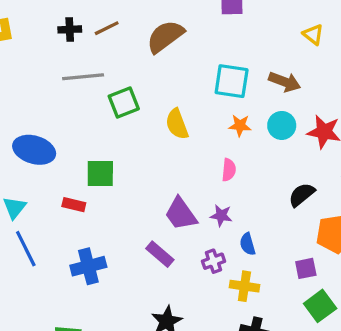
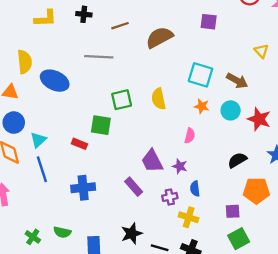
black cross: (70, 29) -> (84, 14), moved
green square: (124, 102) -> (122, 100), moved
blue ellipse: (34, 150) -> (55, 81), moved

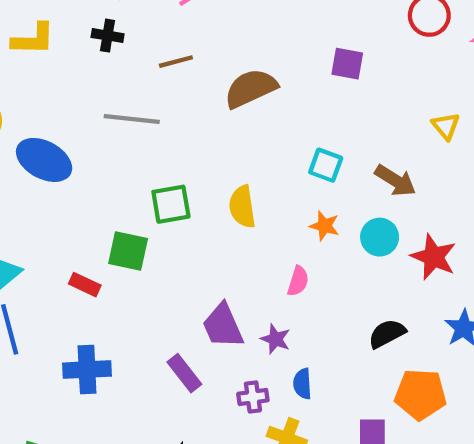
cyan square: (201, 75) -> (326, 165), size x0.7

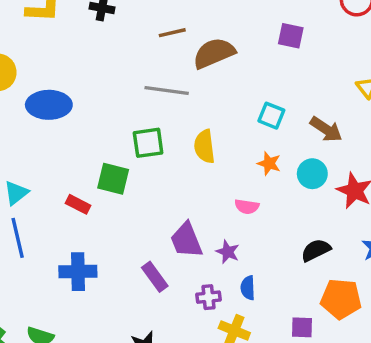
brown line: (176, 62) -> (172, 33), moved
gray line: (132, 119) -> (167, 91), moved
blue ellipse: (44, 160) -> (49, 105), turned -30
pink semicircle: (298, 281) -> (247, 207), turned 80

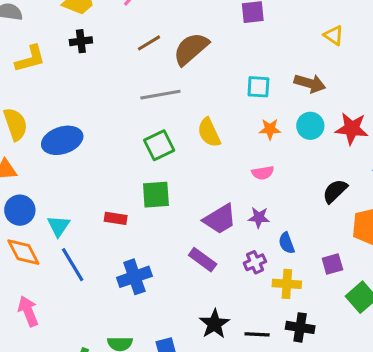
green square: (113, 179) -> (156, 195), moved
purple trapezoid: (186, 240) -> (220, 219), turned -81
purple square: (302, 327) -> (332, 264), moved

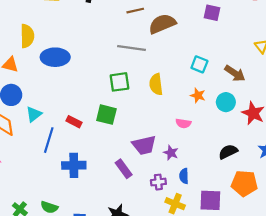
purple square: (332, 264) -> (210, 200), size x1.5
blue line: (73, 265) -> (49, 140), moved, turned 30

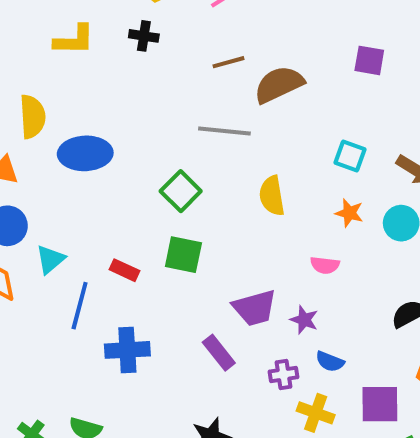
green square: (119, 82) -> (181, 191), moved, turned -35
blue semicircle: (184, 176) -> (330, 362), turned -64

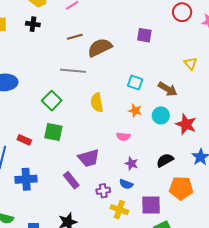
purple star: (304, 320) -> (131, 164), moved

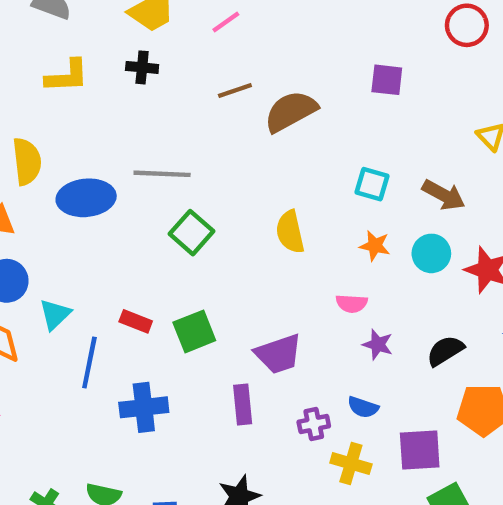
gray line: (73, 71) -> (162, 174), moved
green square: (53, 132) -> (194, 331), moved, turned -30
purple star: (131, 164) -> (378, 345), moved
purple rectangle: (71, 180) -> (243, 404), turned 36

